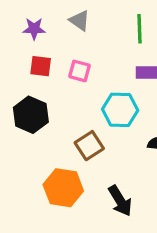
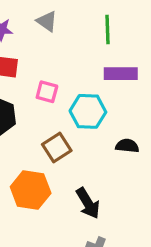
pink square: (80, 71) -> (47, 92), moved

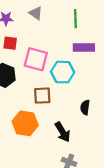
pink square: (47, 92) -> (36, 59), size x1.6
black semicircle: (127, 146) -> (85, 107), moved, turned -88
brown square: (57, 147) -> (42, 96), turned 30

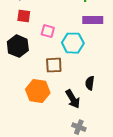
pink square: (36, 59) -> (48, 31), size x0.6
black semicircle: (85, 107) -> (90, 83), moved

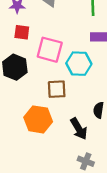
pink square: (48, 31) -> (50, 50), size x1.6

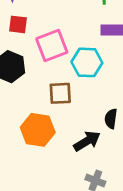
pink square: (50, 50) -> (52, 46), turned -36
black arrow: (79, 129) -> (87, 141), turned -90

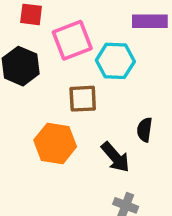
black arrow: (87, 141) -> (115, 157), turned 80

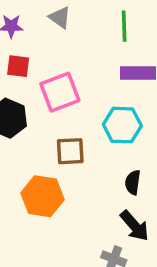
cyan hexagon: (115, 61) -> (122, 125), moved
black arrow: (115, 157) -> (135, 226), moved

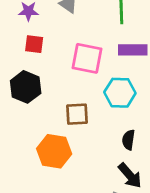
pink square: (60, 92) -> (87, 58), moved, turned 32

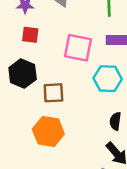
brown square: (77, 114) -> (53, 93), moved

